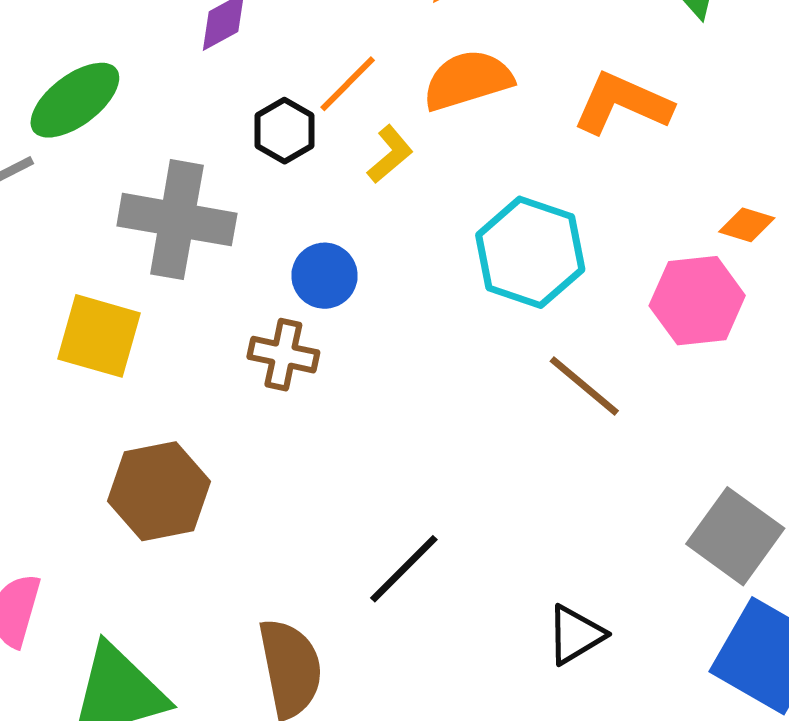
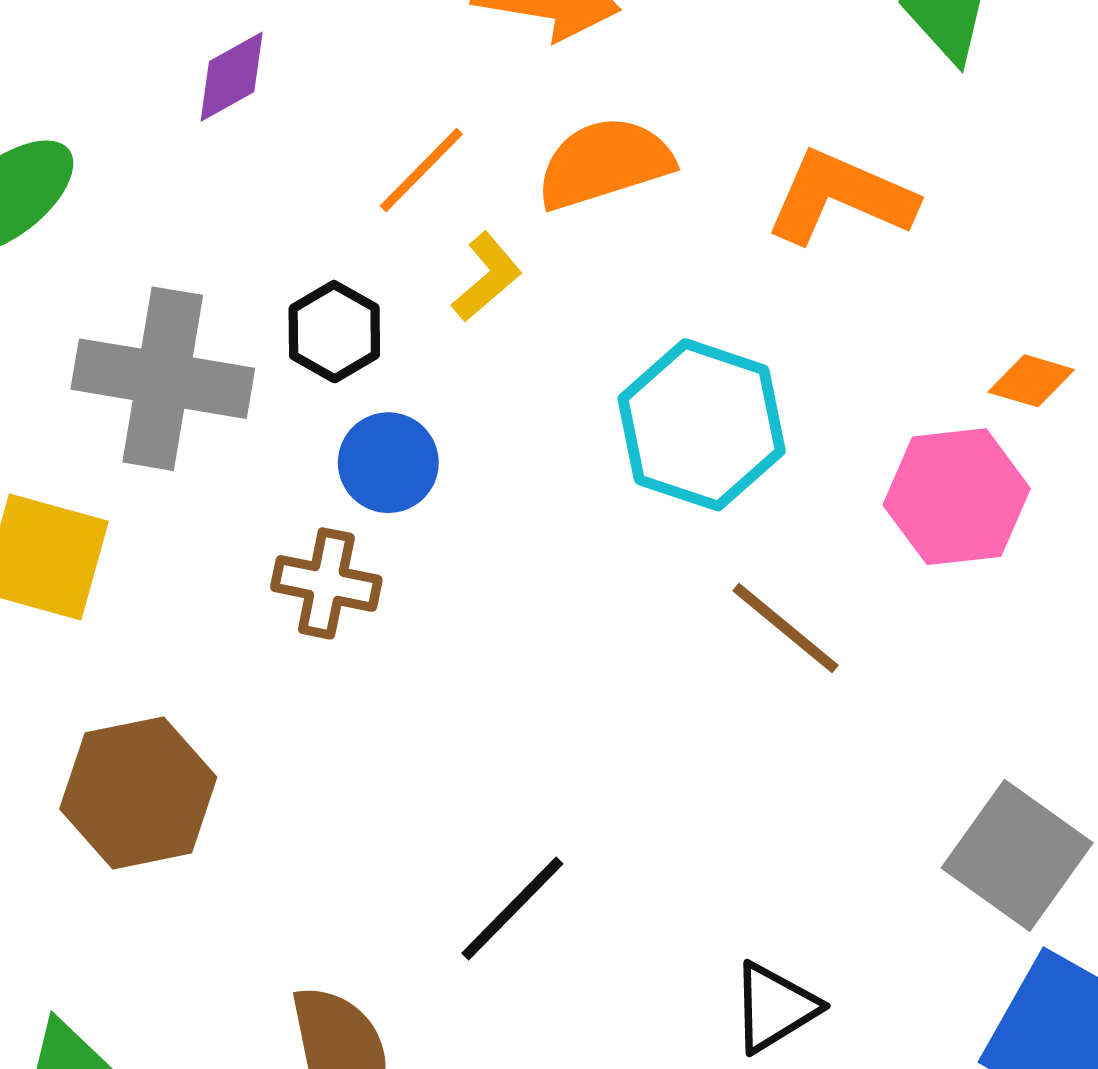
black hexagon: (284, 131) -> (334, 332), moved

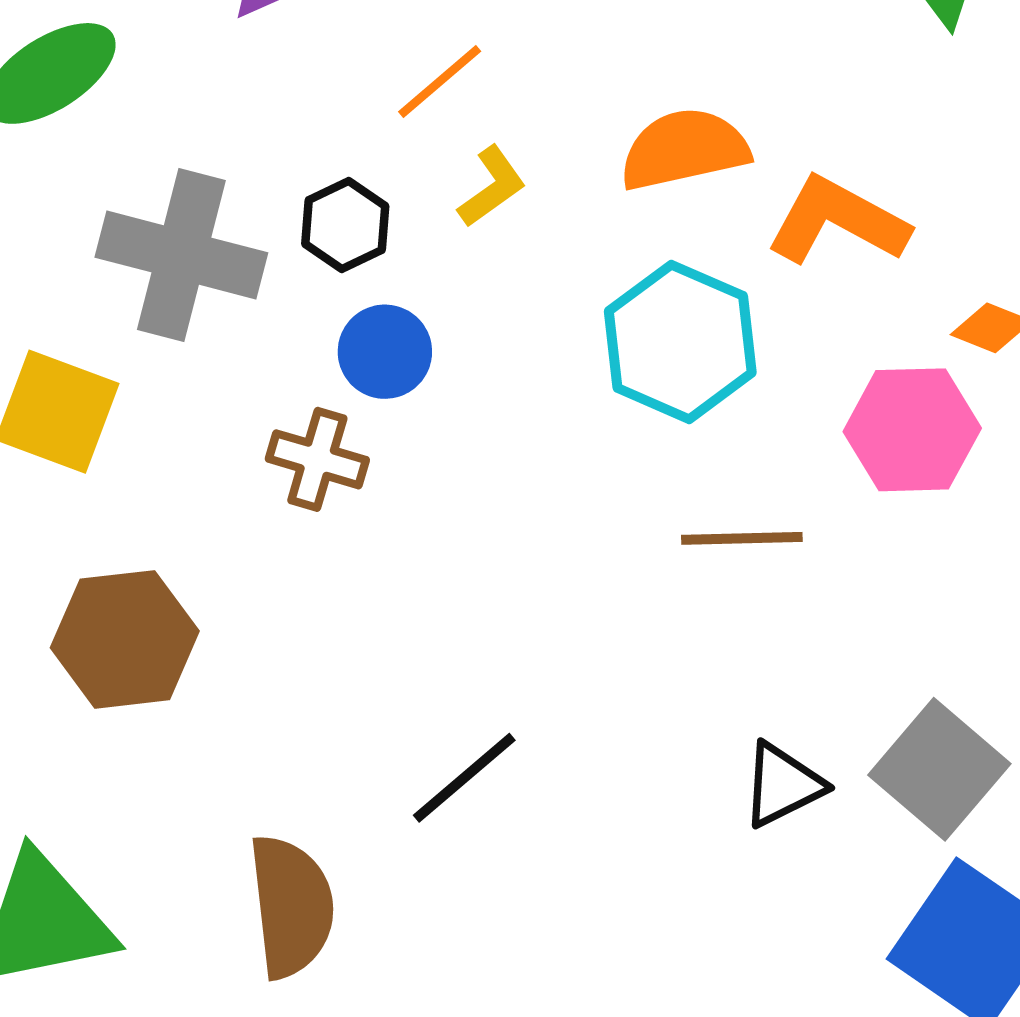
orange semicircle: (604, 163) -> (684, 149), moved
orange L-shape: (840, 197) -> (838, 221), moved
brown line: (785, 628) -> (742, 538), turned -46
black triangle: (775, 1007) -> (783, 785), moved

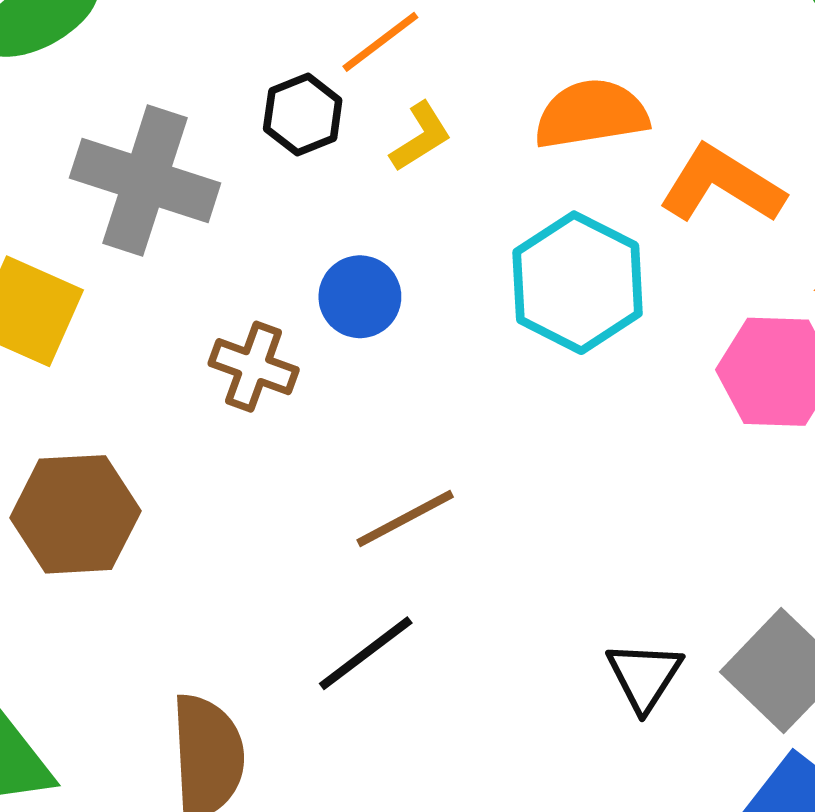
black hexagon: (345, 225) -> (303, 114), moved
blue circle: (385, 352) -> (360, 297), moved
brown line: (742, 538) -> (405, 519), moved, turned -30
black triangle: (783, 785) -> (644, 676), turned -34

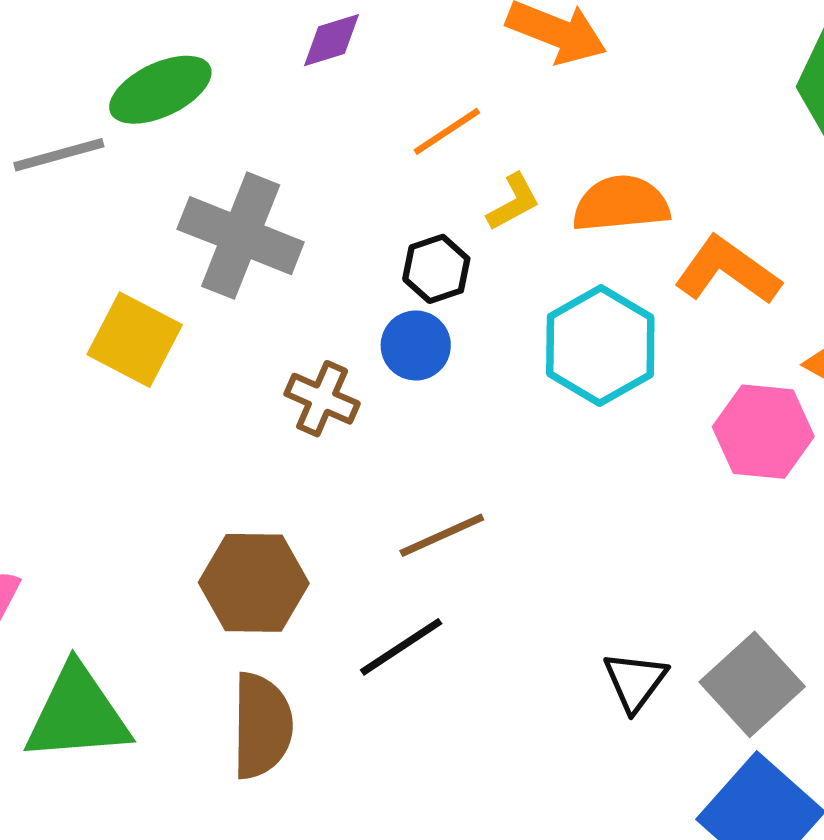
black hexagon: (303, 114) -> (436, 269), moved
yellow L-shape: (421, 137) -> (513, 202), moved
brown hexagon: (75, 514) -> (254, 583), moved

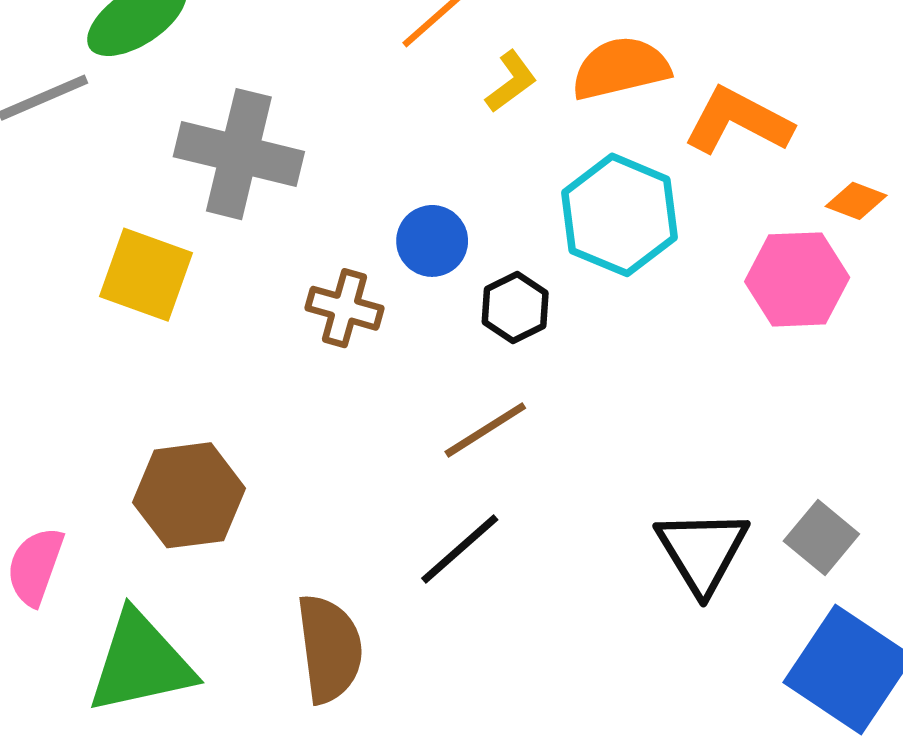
black hexagon: (436, 269) -> (515, 308), moved
brown hexagon: (254, 583) -> (189, 495), moved
black triangle: (635, 681) -> (702, 551), size x1.4
gray square: (752, 684) -> (821, 538), size x0.7

